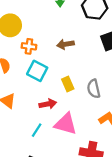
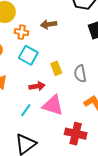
brown arrow: (66, 44) -> (49, 24), moved

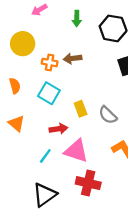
orange cross: (22, 32) -> (50, 62), moved
gray semicircle: (80, 74) -> (108, 115), turned -36
red cross: (76, 134) -> (88, 183), moved

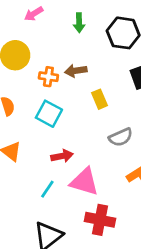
yellow rectangle: (81, 109) -> (100, 99), moved
gray semicircle: (108, 115) -> (121, 137), turned -66

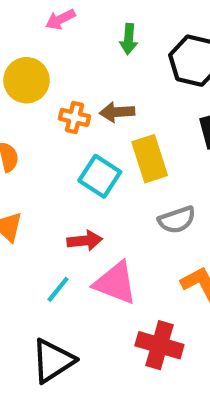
yellow rectangle: (100, 99) -> (150, 159), size x1.5
cyan square: (49, 114) -> (100, 176), moved
red cross: (100, 220) -> (159, 345), moved

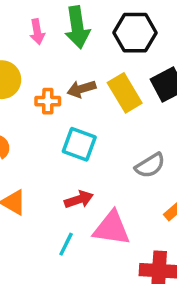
pink arrow: (60, 19) -> (37, 32), moved, turned -60
green arrow: (129, 39) -> (77, 27), size x1.6
yellow rectangle: (150, 159) -> (125, 93), moved

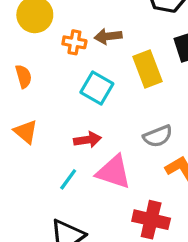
yellow rectangle: (125, 93) -> (148, 69), moved
gray semicircle: (150, 165) -> (158, 136), moved

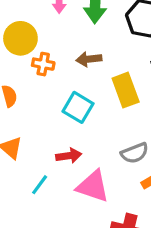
orange cross: (74, 42) -> (43, 64), moved
cyan line: (68, 179) -> (40, 185), moved

